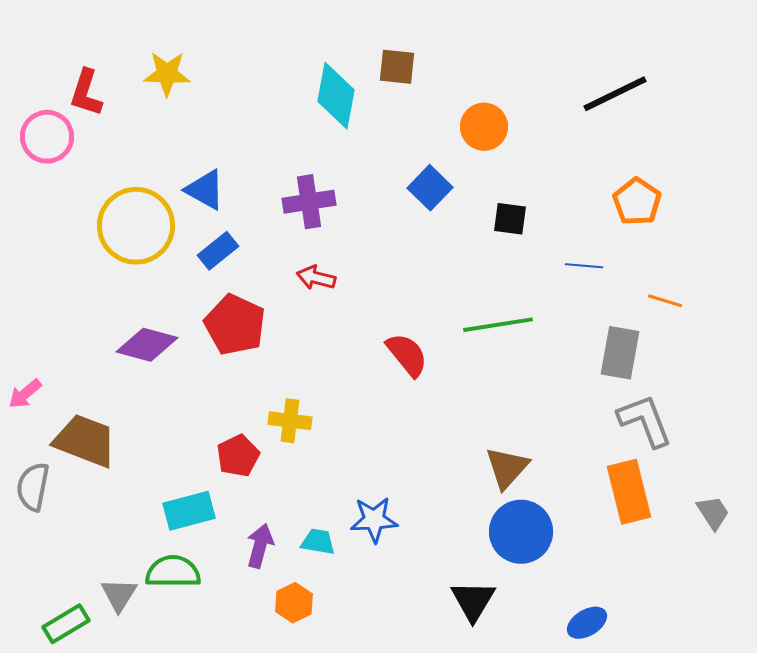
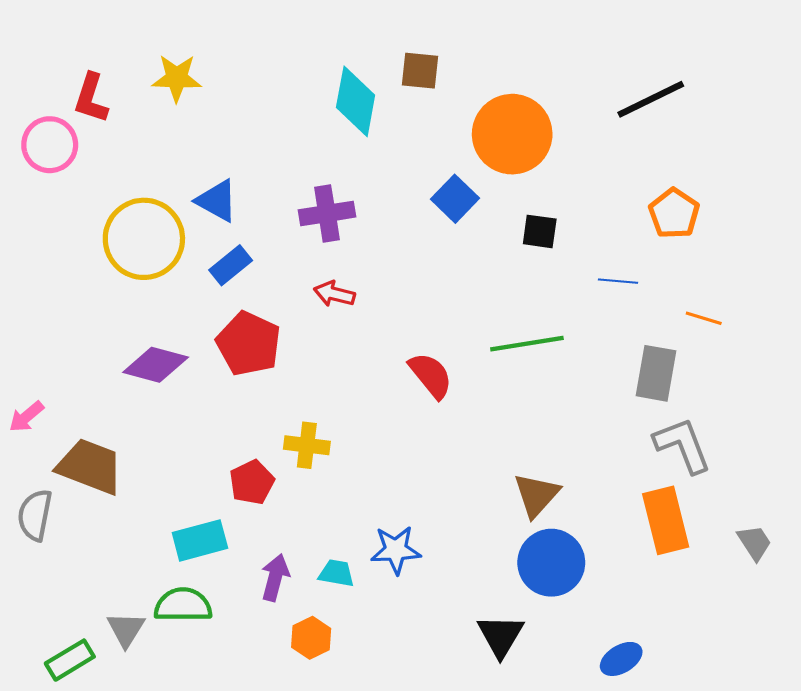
orange circle: (484, 127) -> (512, 134), size x1.6

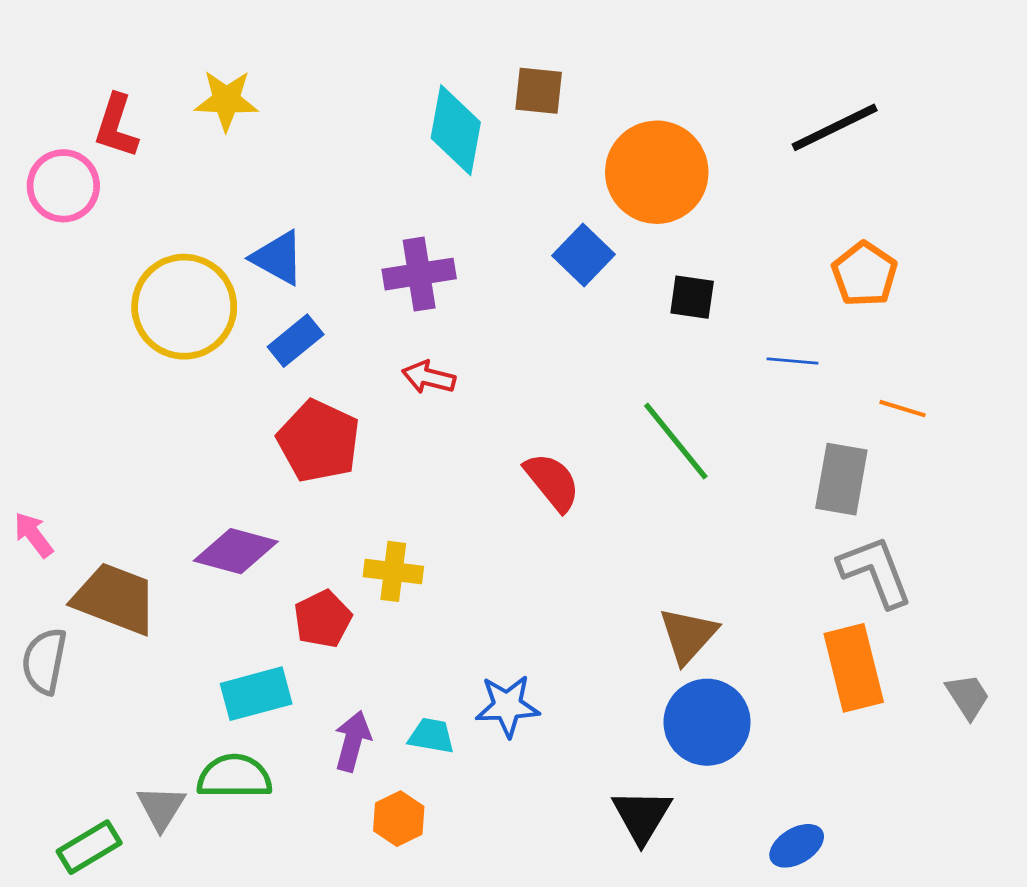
green line: (527, 344) -> (676, 441), turned 60
purple diamond: (156, 365) -> (236, 551), moved
pink arrow: (26, 417) -> (33, 535), turned 93

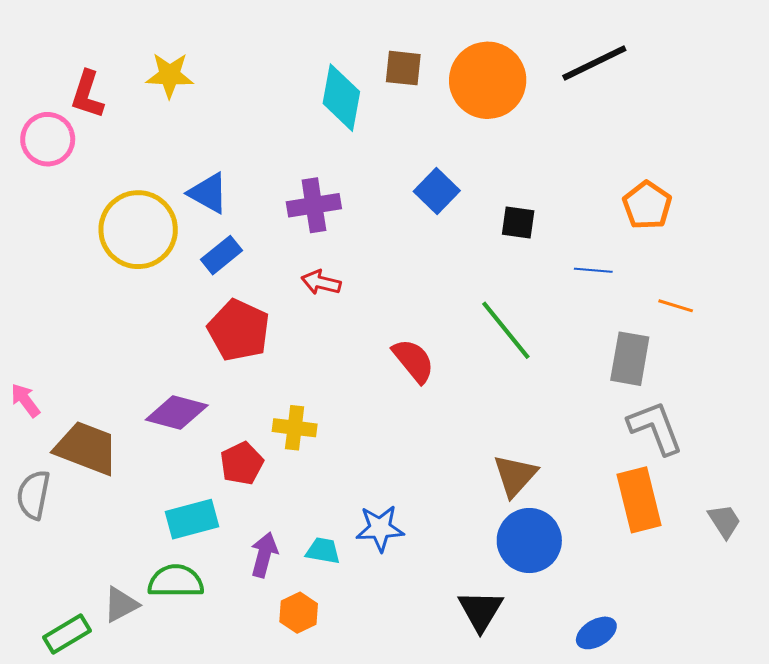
black line: (835, 127) -> (594, 63), moved
orange circle: (657, 172) -> (488, 80), moved
gray triangle: (161, 808) -> (121, 605), turned 30

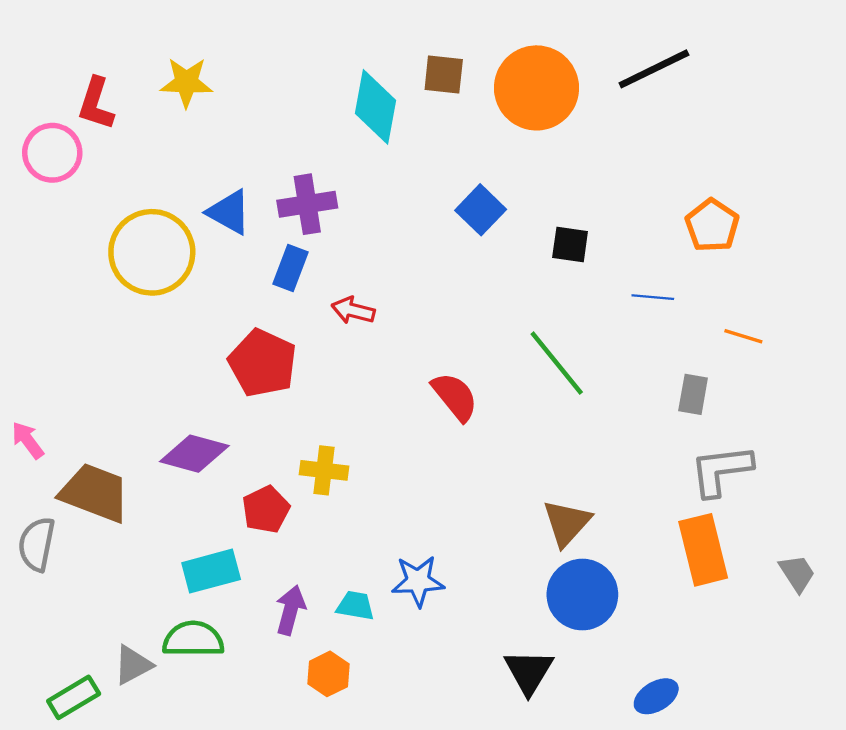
purple cross: (314, 205) -> (307, 204), moved
blue rectangle: (221, 255) -> (290, 268), moved, turned -30
gray rectangle: (630, 359) -> (693, 394), size x0.7
gray L-shape: (655, 428) -> (721, 470), turned -76

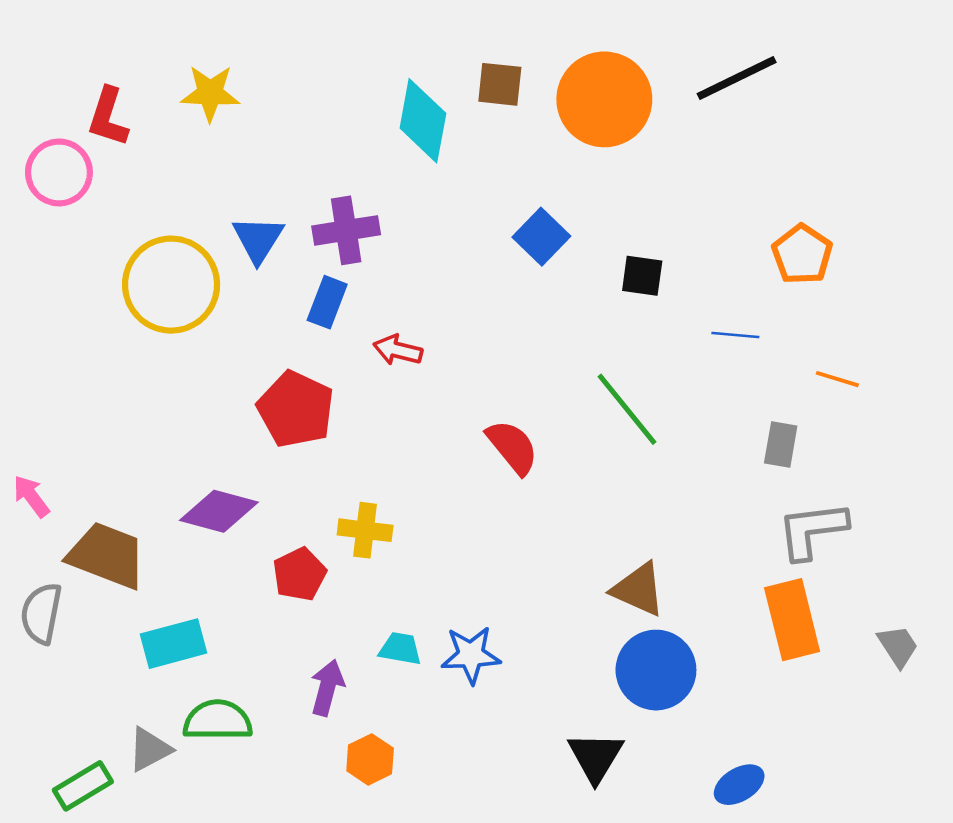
blue triangle: (229, 212) -> (258, 239), turned 33
brown triangle: (567, 523) -> (638, 589), turned -48
cyan rectangle: (211, 571) -> (174, 644), moved
cyan trapezoid: (355, 606) -> (400, 649), moved

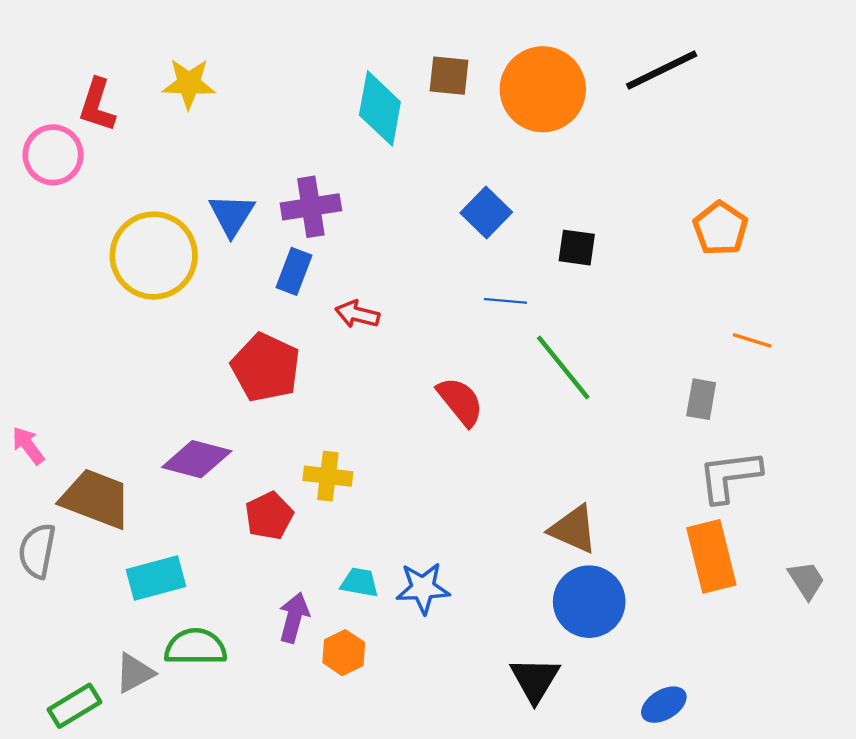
blue line: (735, 335) -> (505, 301), moved
orange hexagon: (370, 759) -> (344, 653), moved

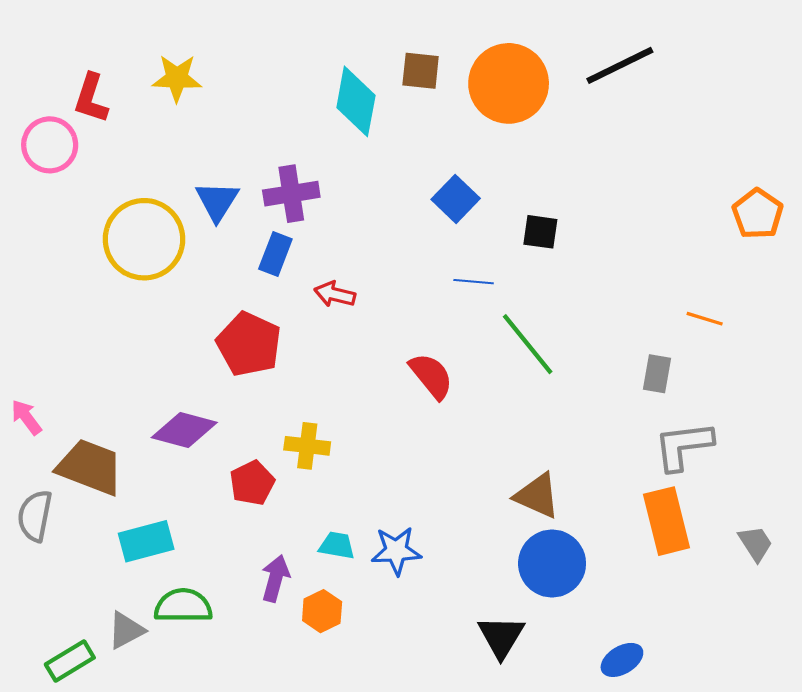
orange pentagon: (720, 228) -> (758, 214), moved

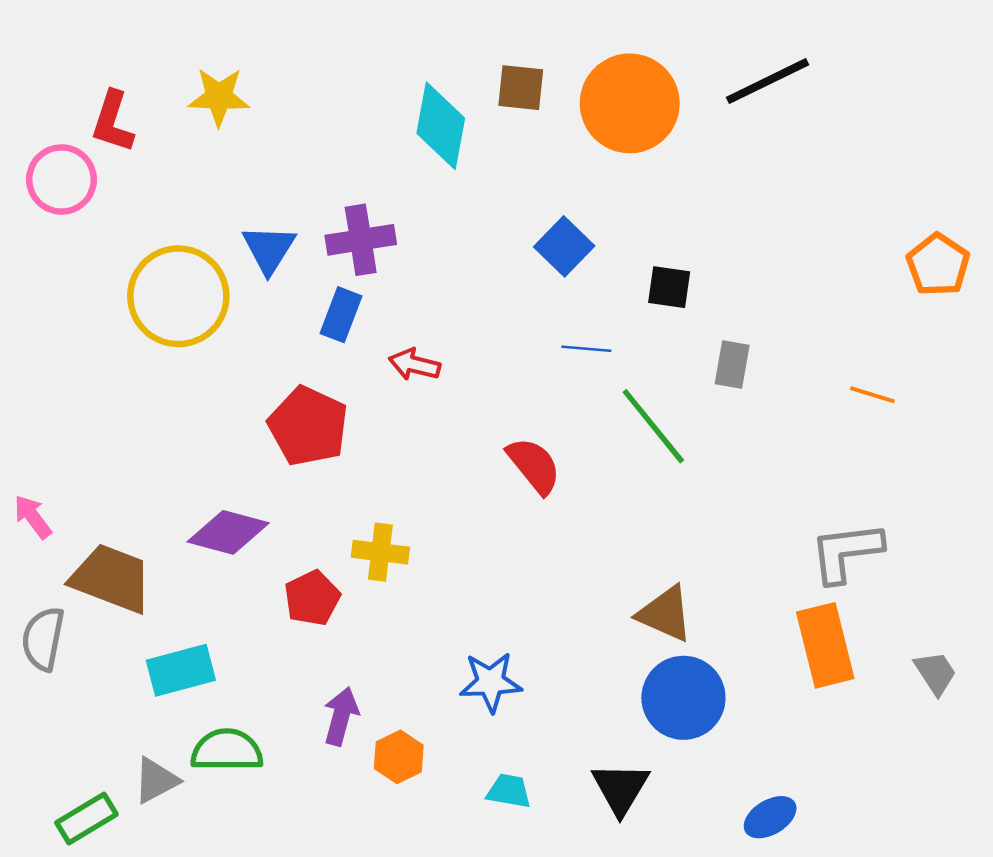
gray rectangle: (657, 374) -> (732, 365), moved
cyan trapezoid: (337, 545) -> (509, 791), moved

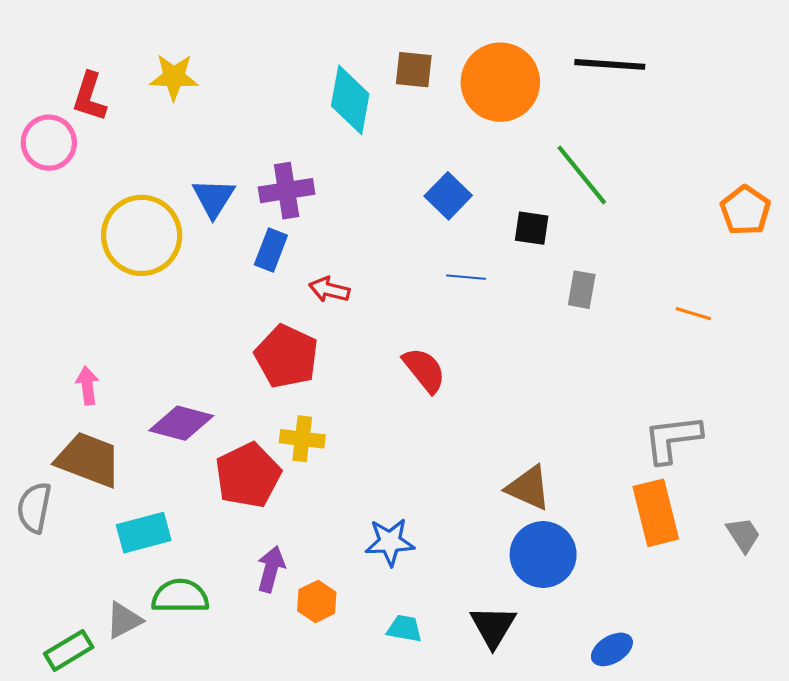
black line: (767, 81) -> (610, 64), turned 30
red pentagon: (308, 426) -> (287, 356), moved
green line: (653, 426) -> (582, 175), moved
pink arrow: (33, 517) -> (87, 386), moved, turned 30
red pentagon: (312, 598) -> (248, 475), size x1.5

